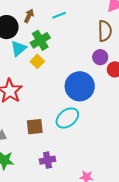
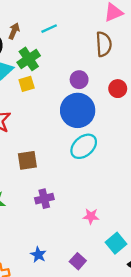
purple circle: (100, 57) -> (79, 80), moved
yellow square: (37, 61) -> (27, 84), turned 32
cyan ellipse: (67, 118) -> (84, 146), moved

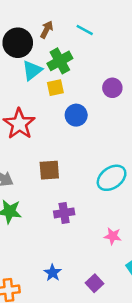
cyan line: (49, 29) -> (85, 30), turned 49
blue circle: (78, 110) -> (76, 115), moved, size x0.6
cyan ellipse: (84, 146) -> (112, 178), moved

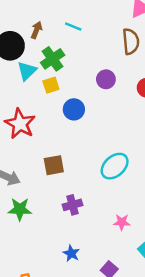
blue star: (53, 273) -> (71, 253), moved

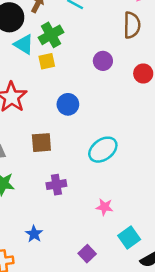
cyan triangle: (27, 71) -> (24, 44), turned -50
blue circle: (74, 109) -> (68, 104), moved
blue star: (71, 253) -> (34, 234), moved

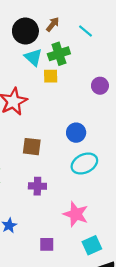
blue circle: (68, 104) -> (76, 133), moved
pink star: (104, 207) -> (76, 214), size x1.6
purple square: (87, 254) -> (47, 244), moved, turned 32

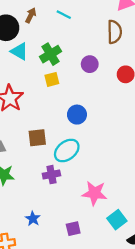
green cross: (59, 54) -> (50, 54), moved
yellow square: (51, 76) -> (52, 79), moved
cyan ellipse: (84, 164) -> (67, 150), moved

